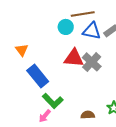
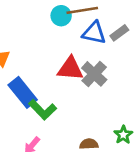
cyan circle: (66, 27) -> (61, 16), moved
green L-shape: (53, 101) -> (43, 110), moved

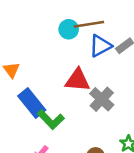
blue triangle: (94, 33) -> (100, 46), turned -40
gray cross: (94, 74) -> (102, 99), moved

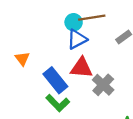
blue triangle: (100, 46) -> (77, 39), moved
blue rectangle: (32, 103) -> (55, 80), moved

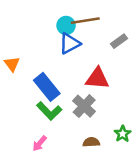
red triangle: (82, 68) -> (97, 78), moved
gray cross: (103, 85) -> (84, 106), moved

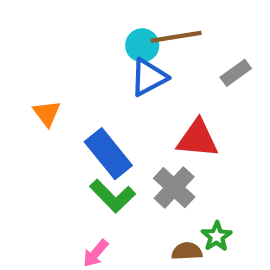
green star: (123, 134) -> (217, 236), moved

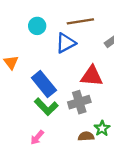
cyan circle: (142, 45) -> (37, 26), moved
gray cross: (174, 188) -> (79, 102), turned 30

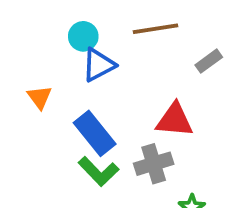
blue triangle: (66, 43) -> (98, 65), moved

